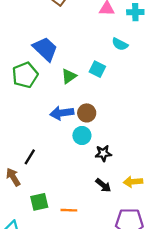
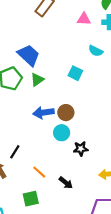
green triangle: (69, 76) -> (37, 80), moved
black arrow: (103, 185) -> (66, 183), moved
green square: (39, 202) -> (31, 199), moved
orange line: (69, 210) -> (39, 172), moved, turned 40

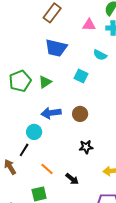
blue trapezoid: (29, 55) -> (56, 48), moved, turned 150
brown circle: (66, 113) -> (80, 114), moved
cyan circle: (62, 133) -> (34, 132), moved

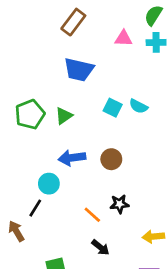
cyan semicircle: (100, 55) -> (138, 106), moved
orange line: (47, 169) -> (92, 215), moved

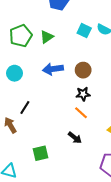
cyan circle: (49, 184) -> (15, 73), moved
black star: (119, 204) -> (83, 94), moved
orange line: (92, 215) -> (81, 113), moved

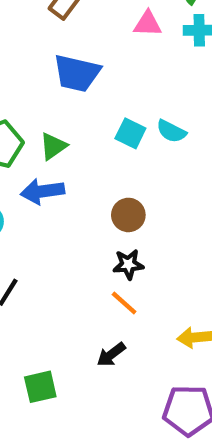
blue arrow: (53, 69) -> (42, 191), moved
black arrow: (75, 138) -> (111, 355), turned 104

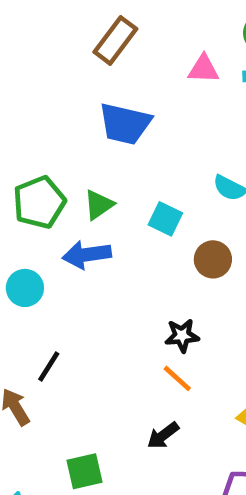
cyan square: (130, 133) -> (165, 219), moved
brown circle: (128, 215) -> (213, 259), moved

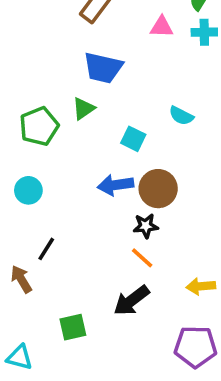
green triangle: (99, 205) -> (83, 109), moved
blue arrow: (87, 255) -> (115, 185), moved
brown circle: (213, 259) -> (158, 189), moved, size x1.4
black arrow: (163, 436) -> (131, 301), size x1.5

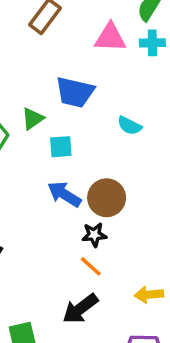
pink triangle: (162, 27) -> (110, 38), size x1.4
blue trapezoid: (103, 68) -> (75, 92), moved
cyan square: (133, 139) -> (61, 147), moved, turned -30
blue arrow: (115, 185) -> (64, 194), turned 40

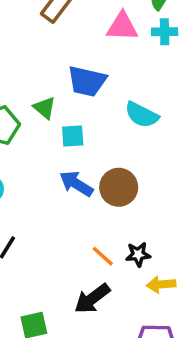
green triangle: (33, 119) -> (44, 108), turned -45
cyan semicircle: (129, 126) -> (142, 115), size x1.4
black star: (94, 235) -> (138, 254), moved

